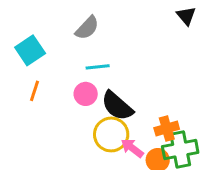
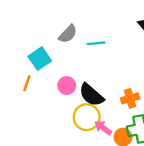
cyan square: (30, 50) -> (40, 59), moved
cyan line: (98, 67) -> (96, 43), moved
orange cross: (167, 128) -> (130, 98), moved

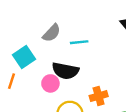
black semicircle: (91, 95) -> (65, 71), moved, turned -30
orange cross: (130, 98) -> (99, 96), moved

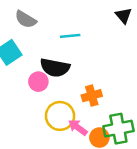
gray semicircle: (52, 33) -> (26, 19), moved, turned 78

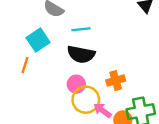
cyan line: (70, 36) -> (81, 29), moved
pink circle: (38, 82) -> (76, 84), moved

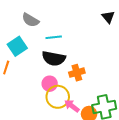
orange cross: (116, 81) -> (77, 73), moved

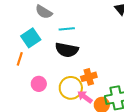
orange cross: (77, 73) -> (89, 77), moved
pink circle: (50, 84) -> (39, 84), moved

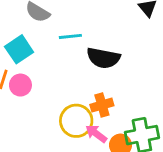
black semicircle: (67, 50) -> (103, 58), moved
pink circle: (39, 84) -> (20, 85), moved

